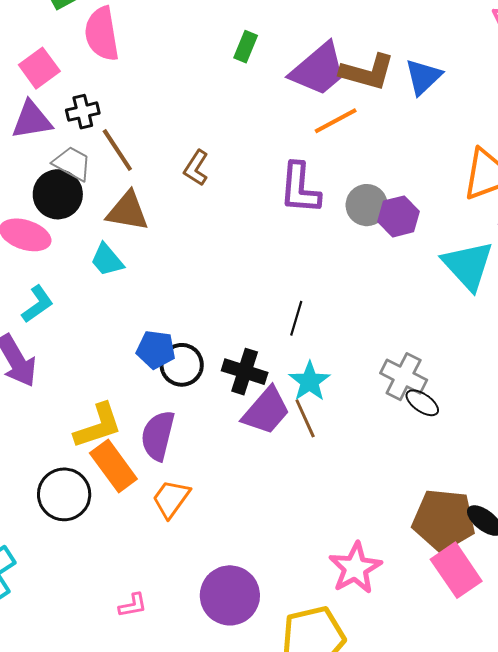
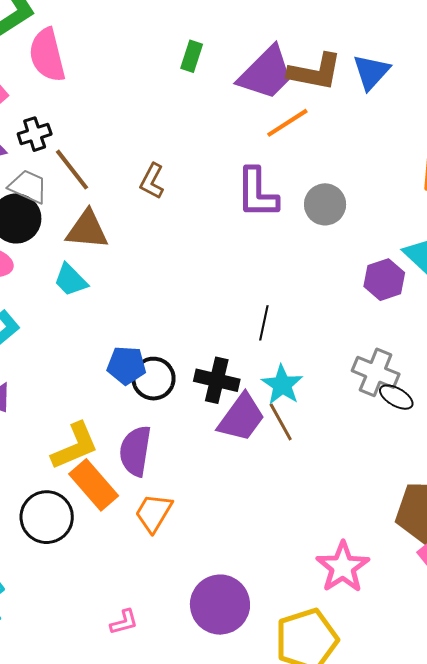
purple hexagon: (399, 216) -> (384, 280), moved

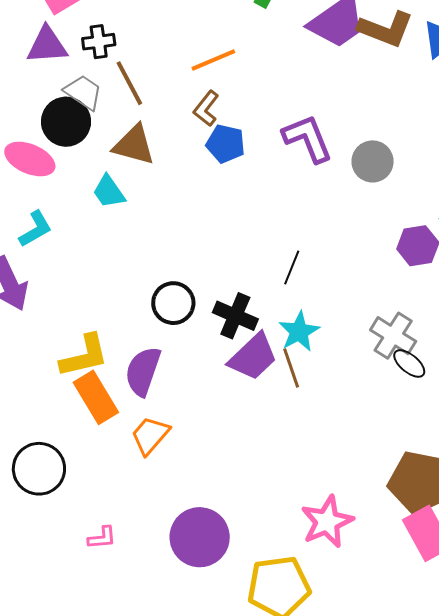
orange line: (287, 123) -> (213, 60), moved
purple L-shape: (257, 193) -> (308, 138), turned 148
blue pentagon: (127, 365) -> (226, 144), moved
black circle: (47, 517) -> (39, 469), moved

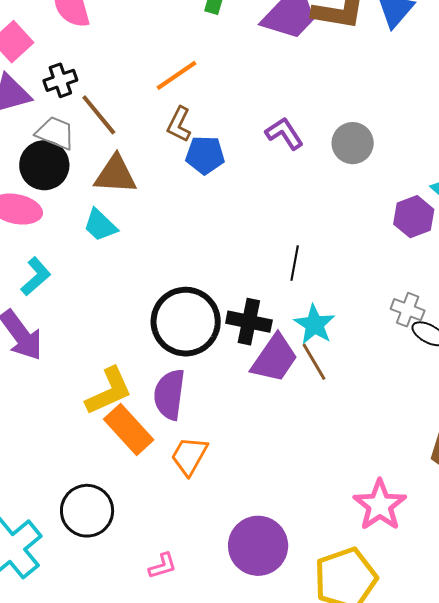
purple L-shape: (308, 138) -> (284, 133), size x0.7
black circle: (173, 303) -> (186, 322), size x1.6
gray cross: (393, 336) -> (408, 310), size x0.7

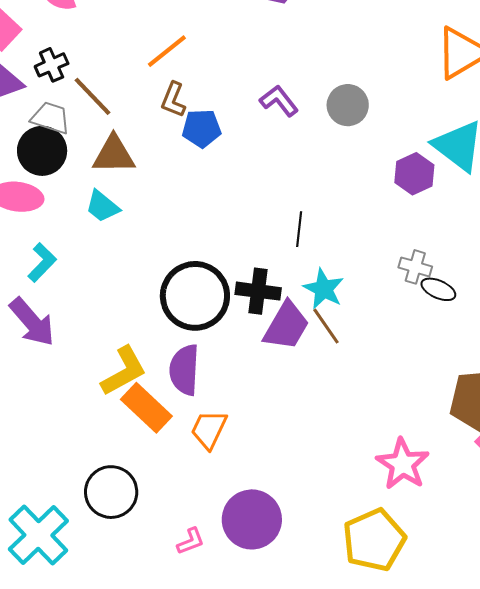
purple circle: (258, 546) -> (252, 519), moved

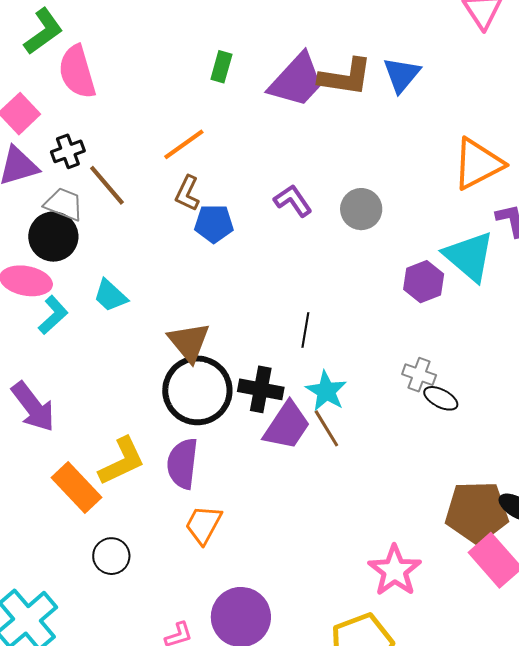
brown triangle: (114, 155) -> (189, 342), moved, turned 48
cyan L-shape: (42, 262) -> (53, 315), moved
orange rectangle: (146, 408) -> (76, 488), moved
black circle: (111, 492) -> (111, 556), moved, size x0.7

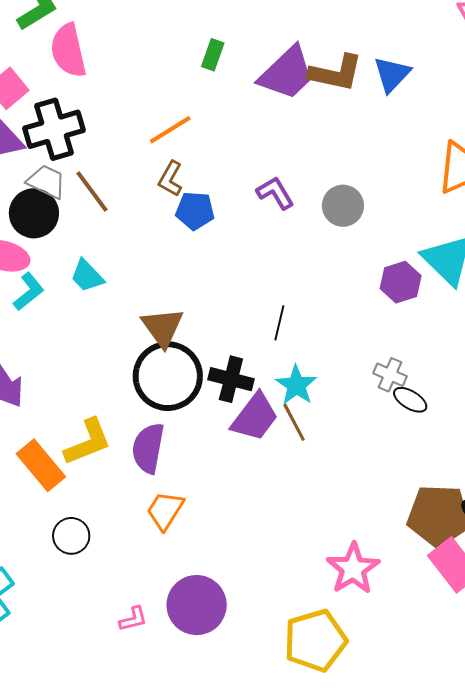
black cross: (68, 151) -> (54, 129), size x1.8
brown line: (107, 185) -> (92, 192), moved

